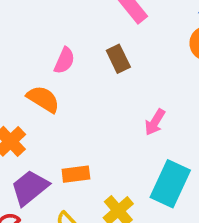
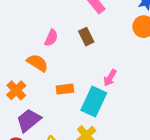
orange rectangle: (76, 174) -> (65, 89), moved
cyan rectangle: (170, 184) -> (94, 102), moved

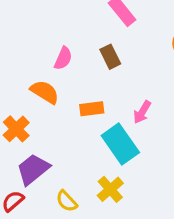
orange rectangle: (65, 89) -> (92, 109), moved
cyan rectangle: (94, 102) -> (120, 144), turned -60

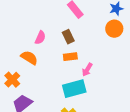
orange rectangle: (92, 109) -> (70, 57), moved
cyan rectangle: (120, 144) -> (74, 89), turned -70

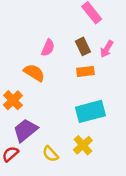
pink arrow: (87, 70) -> (107, 49), moved

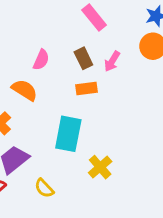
cyan rectangle: (90, 111) -> (68, 134), moved, turned -64
yellow cross: (83, 145) -> (100, 167), moved

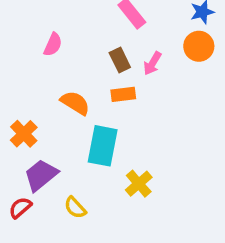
pink semicircle: (41, 60) -> (53, 45), moved
orange semicircle: (25, 90) -> (75, 103), moved

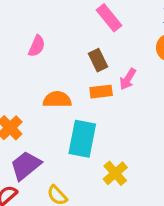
pink arrow: (152, 63) -> (128, 79), moved
orange semicircle: (75, 103) -> (57, 99), turned -32

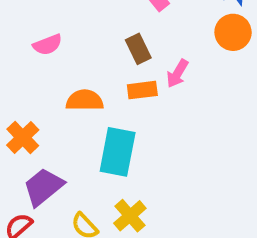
pink semicircle: (37, 46) -> (48, 45), moved, turned 45
yellow cross: (115, 173) -> (130, 216), moved

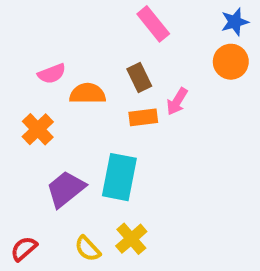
orange semicircle: (85, 100) -> (88, 94), moved
orange cross: (23, 137) -> (38, 129), moved
purple trapezoid: (43, 187) -> (66, 189), moved

